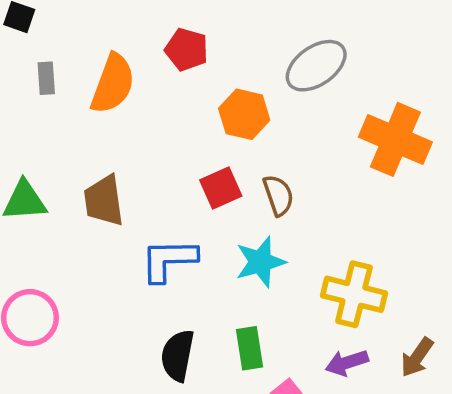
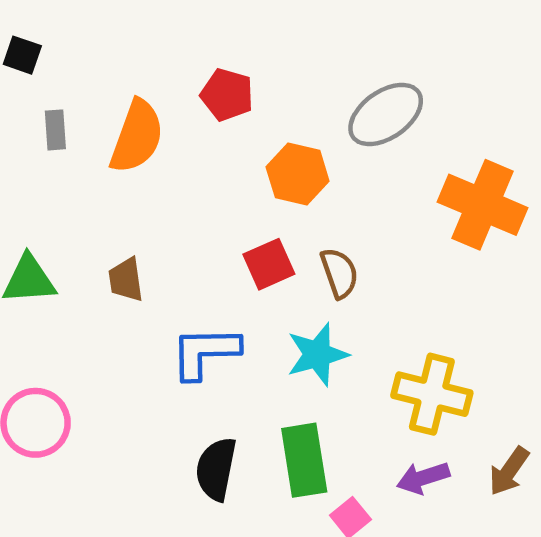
brown trapezoid: (104, 201) -> (126, 280), size x0.7
green rectangle: (250, 348) -> (304, 460), size x1.4

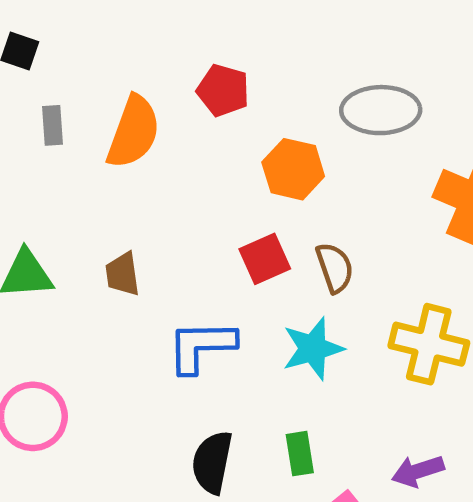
gray ellipse: (386, 114) -> (381, 110), turned 34
yellow cross: (432, 394) -> (429, 344), moved
green rectangle: (304, 460) -> (300, 454), size x0.6

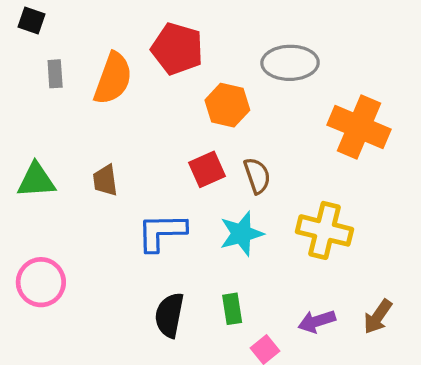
red pentagon: (223, 90) -> (177, 49), size x1.4

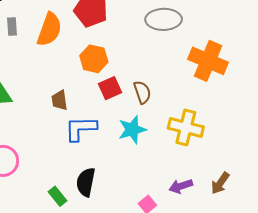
orange hexagon: (227, 105) -> (94, 59), moved
brown trapezoid: (105, 180) -> (59, 100), moved
green rectangle: (232, 309) -> (57, 196), moved, turned -30

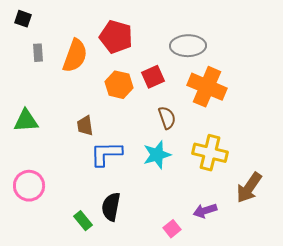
orange cross: (208, 61) -> (207, 87), moved
red square: (110, 88) -> (153, 77), moved
brown arrow: (220, 183) -> (249, 188), moved, size x1.4

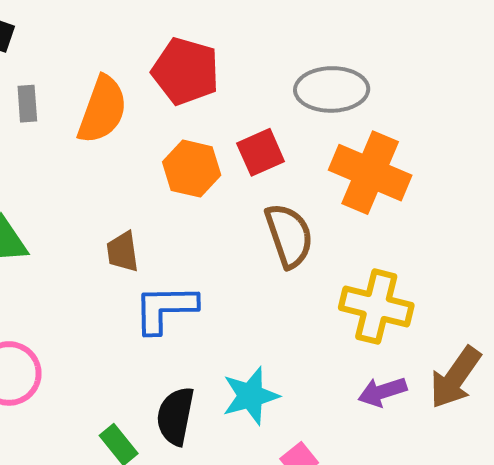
brown semicircle: (167, 118) -> (289, 236), size x1.4
cyan star: (157, 155) -> (250, 396), moved
purple arrow: (205, 211) -> (382, 392), moved

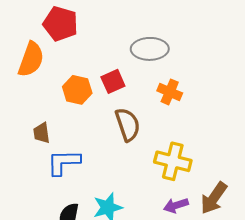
red pentagon: (186, 71) -> (60, 24), moved
orange cross: (370, 173) -> (170, 92), size x0.6

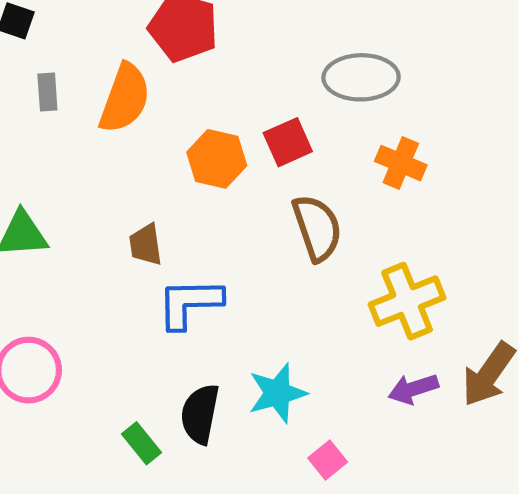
yellow cross: (173, 161) -> (407, 301), turned -36

